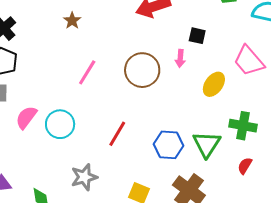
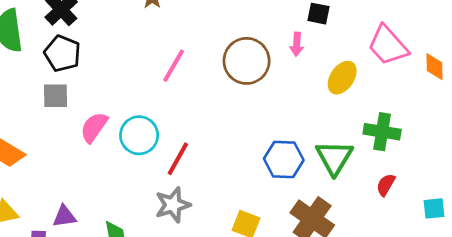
red line: (117, 134) -> (178, 159), moved

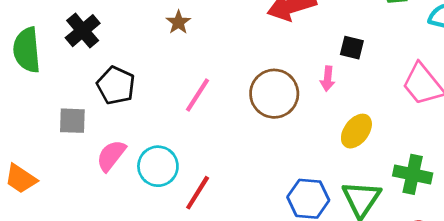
black pentagon: (62, 53) -> (116, 85), moved
yellow ellipse: (342, 78) -> (356, 131), moved

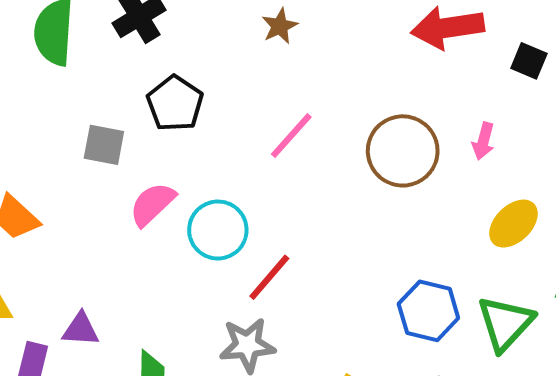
black square: (352, 48) -> (529, 61), moved

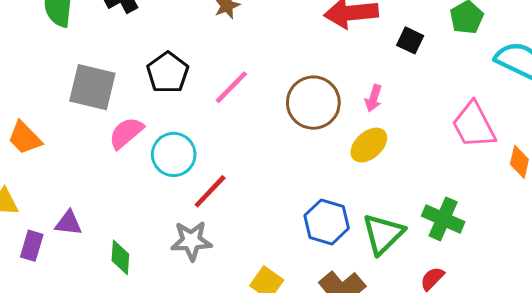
black pentagon: (175, 104) -> (168, 73), moved
gray square: (104, 145) -> (92, 87), size x1.5
yellow ellipse: (514, 224) -> (369, 145), moved

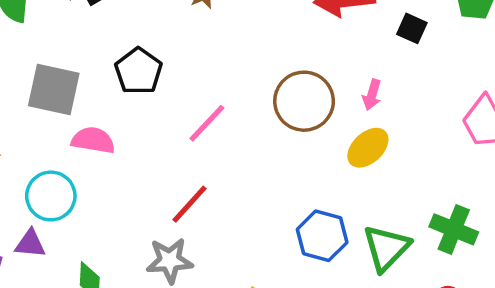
pink line: (231, 87) -> (207, 123), moved
pink semicircle: (126, 133) -> (93, 140), turned 51
cyan circle: (174, 154) -> (51, 196), moved

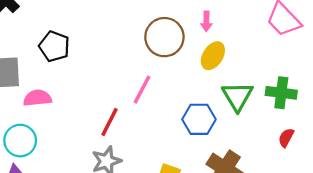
pink line: (207, 123) -> (142, 90), moved
green triangle: (386, 248) -> (237, 96), moved

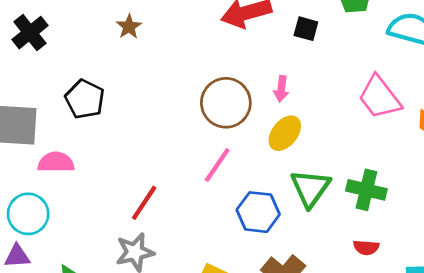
pink line: (142, 90) -> (217, 165), moved
red semicircle: (286, 138) -> (366, 247), turned -120

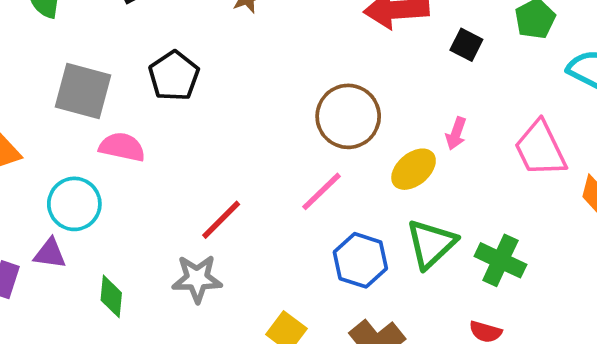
pink arrow: (281, 89) -> (456, 133), moved

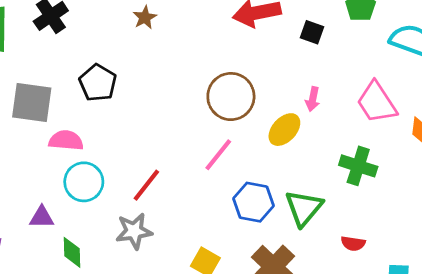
cyan circle: (74, 204) -> (84, 182), moved
green triangle: (431, 244) -> (304, 208), moved
purple triangle: (50, 254) -> (42, 217), moved
green cross: (500, 260) -> (358, 166), moved

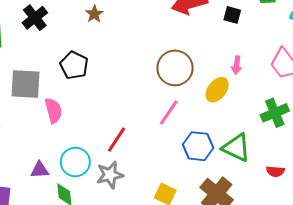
brown star: (145, 17) -> (94, 14), moved
pink semicircle: (66, 140) -> (53, 111), turned 75
green cross: (358, 166) -> (275, 113), turned -36
cyan circle: (84, 182) -> (75, 162), moved
green triangle: (304, 208) -> (236, 147), turned -40

